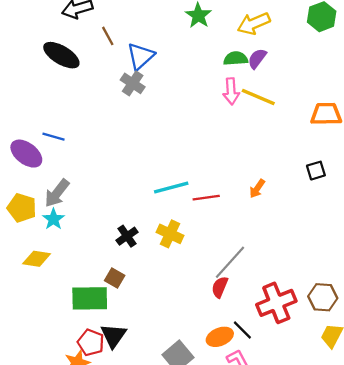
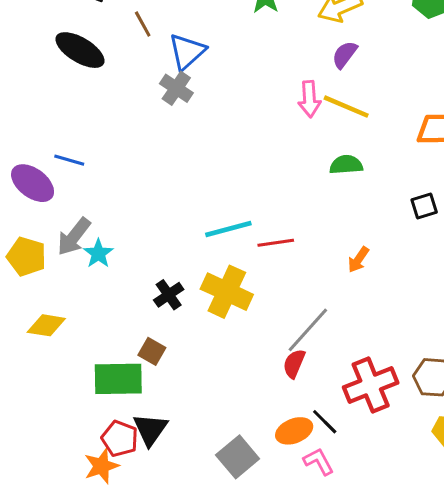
green semicircle: (236, 59) -> (346, 165), moved
orange arrow: (257, 189) -> (358, 260), moved
cyan star: (53, 219) -> (98, 253), moved
yellow cross: (170, 234) -> (227, 292), size x1.4

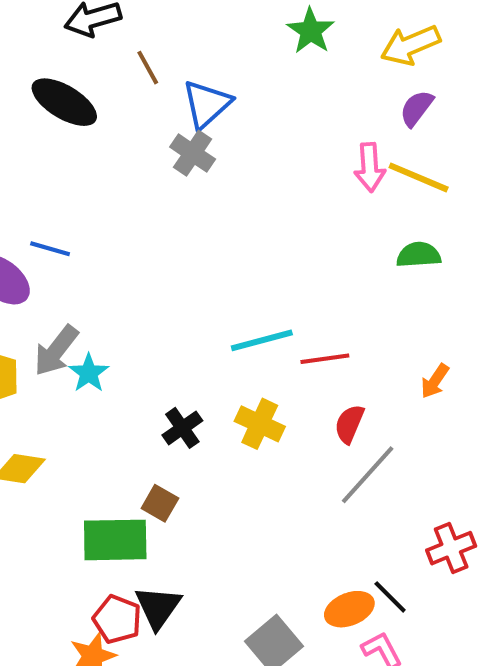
yellow cross: (227, 292) -> (260, 424), size x0.7
red semicircle: (294, 364) -> (349, 424), moved
red cross: (371, 385) -> (451, 548), size x0.7

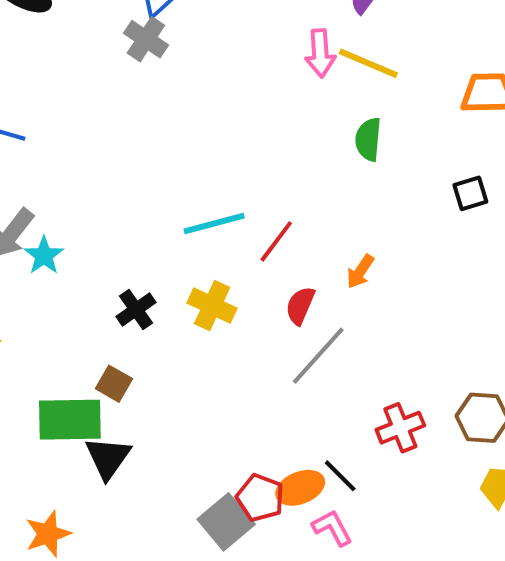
green semicircle: (419, 255) -> (368, 139), turned -81
red line: (325, 359) -> (276, 241), turned -45
orange arrow: (435, 381) -> (360, 272), moved
black triangle: (158, 607) -> (108, 458), moved
red pentagon: (117, 619) -> (260, 498), moved

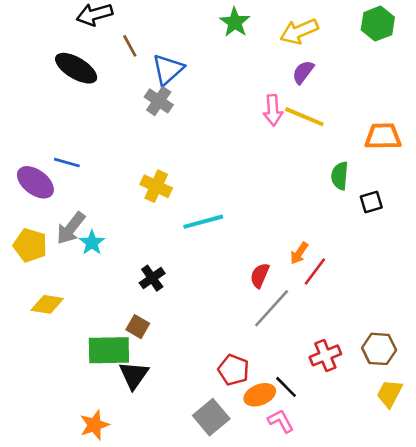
green semicircle: (368, 139) -> (340, 176), moved
red line: (276, 241) -> (315, 271), moved
yellow cross: (212, 306) -> (156, 186), moved
red pentagon: (260, 498) -> (234, 370), moved

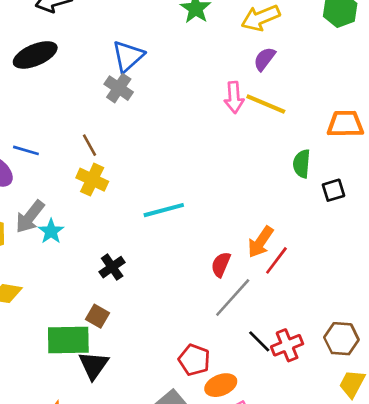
brown line: (130, 46) -> (90, 145), moved
black ellipse: (76, 68) -> (35, 55), turned -54
yellow cross: (156, 186) -> (92, 180), moved
orange arrow: (299, 253) -> (261, 242), size x1.4
black line: (286, 387) -> (259, 341), moved

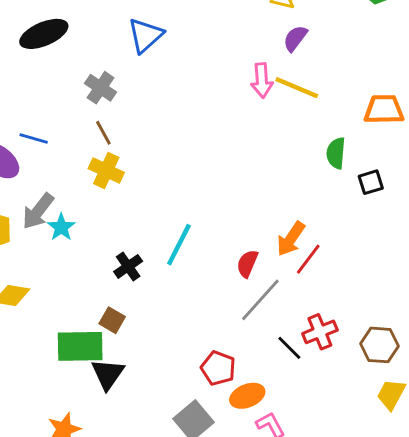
gray cross: (119, 88) -> (100, 88), moved
cyan line: (164, 210) -> (179, 245), moved, turned -48
red cross: (287, 345) -> (320, 332), moved

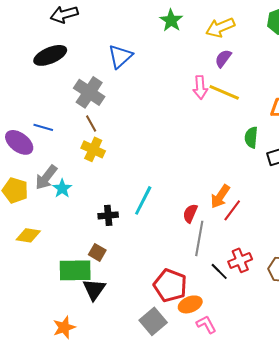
gray cross: (100, 88) -> (89, 92), size x1.4
black cross: (128, 266) -> (108, 215), turned 30
gray line: (260, 300) -> (199, 238), turned -32
red pentagon: (218, 368) -> (170, 285), size x1.4

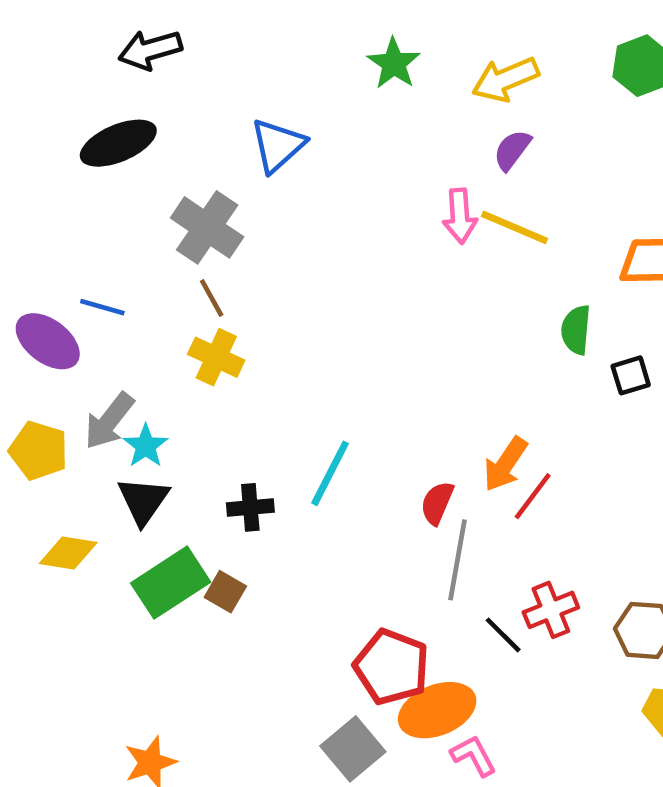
green rectangle: (75, 270) -> (171, 583), moved, turned -32
black triangle: (94, 289) -> (143, 501), moved
orange ellipse: (190, 304) -> (437, 710), size x1.4

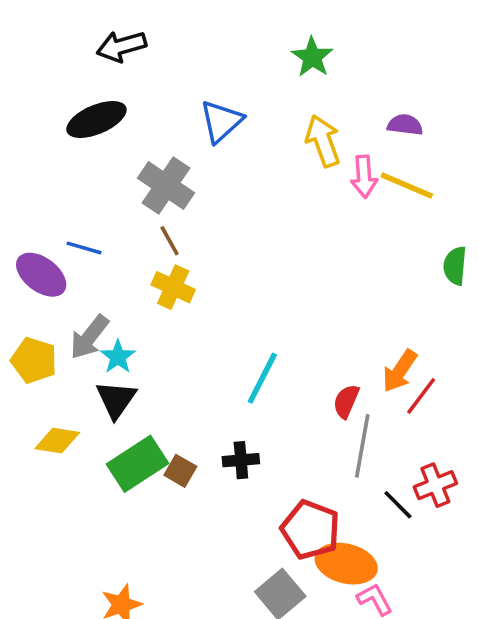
yellow arrow: (505, 79) -> (323, 141), moved, turned 93
purple semicircle: (512, 150) -> (405, 125), turned 60
black cross: (250, 507) -> (241, 460), moved
orange ellipse: (437, 710) -> (346, 564), turned 36

